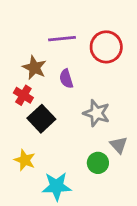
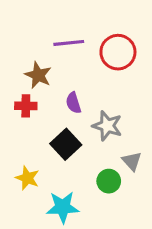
purple semicircle: (66, 79) -> (73, 103), moved
red cross: (23, 95) -> (26, 106), turned -30
black square: (41, 119) -> (66, 144), moved

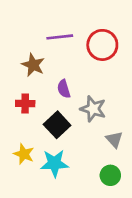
red cross: (26, 106) -> (25, 103), moved
green circle: (109, 181) -> (110, 175), moved
cyan star: (63, 207) -> (54, 163), moved

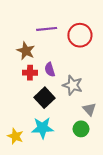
red cross: (25, 103) -> (30, 73), moved
yellow star: (24, 154) -> (15, 136), moved
green circle: (110, 175) -> (81, 129), moved

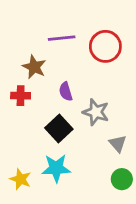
red cross: (30, 73) -> (21, 96), moved
green circle: (81, 129) -> (122, 179), moved

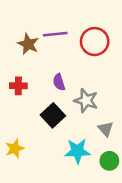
brown star: (34, 67) -> (28, 44), moved
cyan star: (56, 168) -> (77, 151), moved
yellow star: (21, 179) -> (15, 149), moved, turned 30

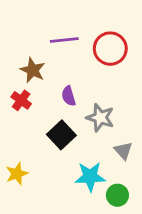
brown star: (28, 44) -> (33, 70), moved
red cross: (18, 86) -> (21, 100), turned 35
green circle: (109, 161) -> (117, 195), moved

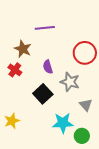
red circle: (110, 49) -> (85, 53), moved

